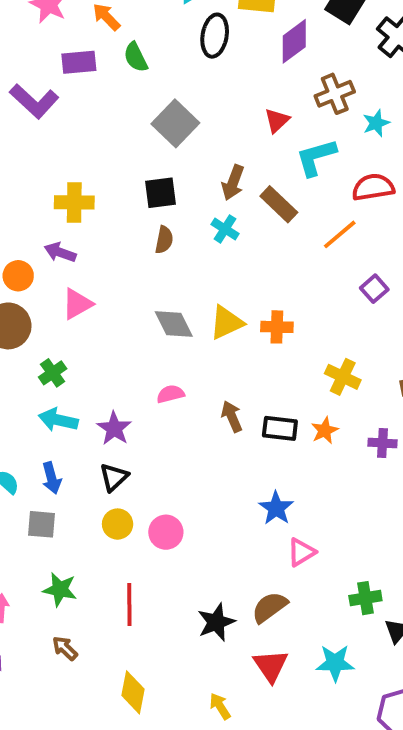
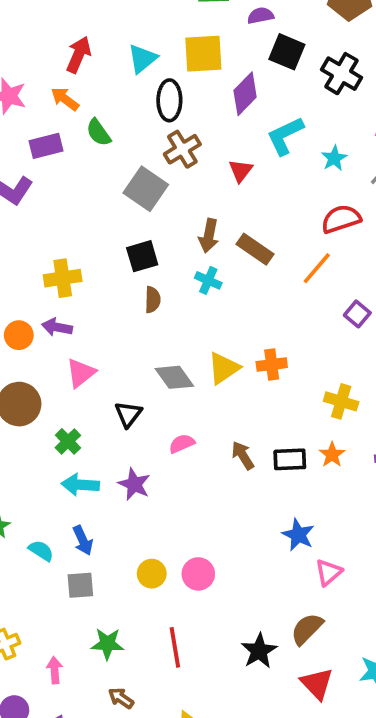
brown cross: (335, 94) -> (182, 149), moved
cyan L-shape: (316, 157) -> (285, 136), moved
orange circle: (18, 276) -> (19, 335), moved
black triangle: (114, 477) -> (128, 414), moved

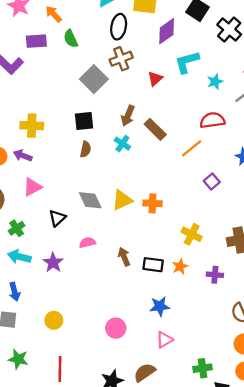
blue star: (298, 535) -> (160, 306), moved, turned 30
pink circle: (198, 574) -> (116, 328), moved

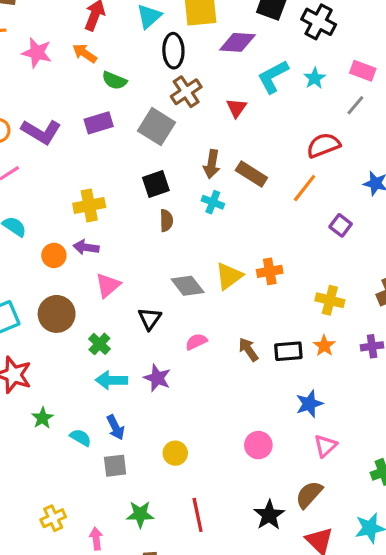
purple diamond: (167, 31) -> (237, 42), turned 52
green semicircle: (71, 39) -> (114, 81), turned -30
purple rectangle: (36, 41) -> (99, 123), moved
cyan star: (215, 82) -> (315, 78), moved

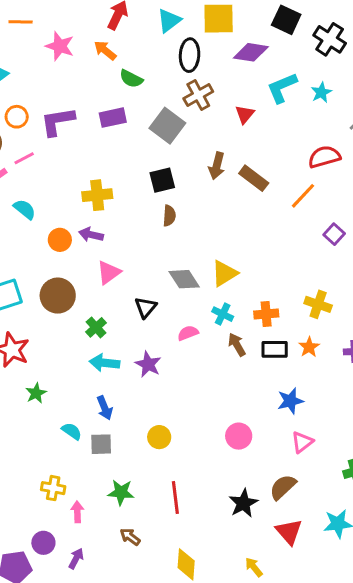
purple L-shape: (41, 132) -> (58, 121), turned 135
cyan cross: (213, 202) -> (223, 314), moved
orange cross: (270, 271) -> (266, 314), moved
cyan semicircle: (81, 438) -> (72, 431), moved
yellow cross: (53, 518) -> (53, 488), moved, turned 30

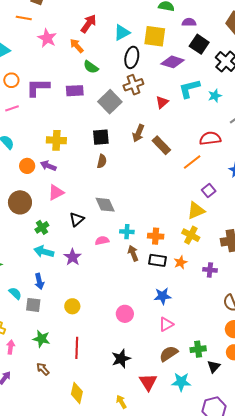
yellow triangle: (224, 273) -> (196, 210), moved
cyan cross: (223, 314) -> (127, 232), turned -32
brown semicircle: (283, 487) -> (169, 354), moved

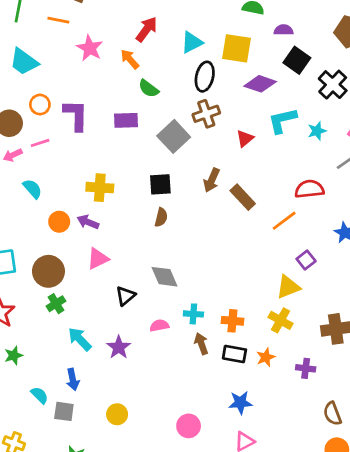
purple L-shape: (38, 88) -> (76, 115), turned 90
green cross: (42, 227) -> (56, 304), moved
cyan arrow: (44, 252) -> (80, 339), turned 30

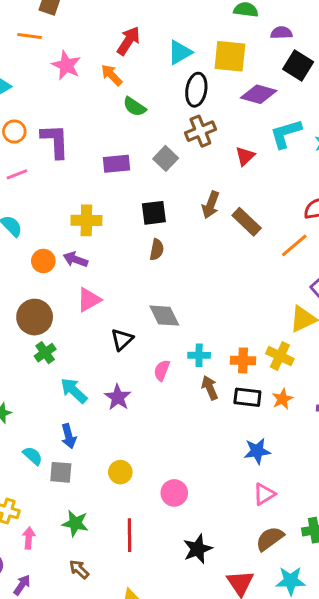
purple rectangle: (126, 120) -> (117, 164), moved
gray square: (174, 136) -> (166, 158), size x0.7
yellow cross: (281, 320) -> (280, 356), moved
pink semicircle: (159, 325) -> (162, 370), turned -54
pink circle: (189, 426) -> (174, 493), moved

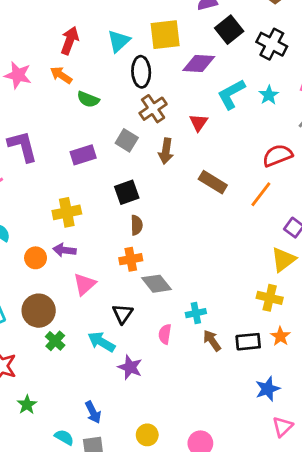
black square: (298, 66) -> (229, 30), turned 32
brown arrow: (211, 205) -> (166, 151), moved
orange cross: (243, 360) -> (131, 259), moved
cyan arrow: (74, 391) -> (101, 342), moved

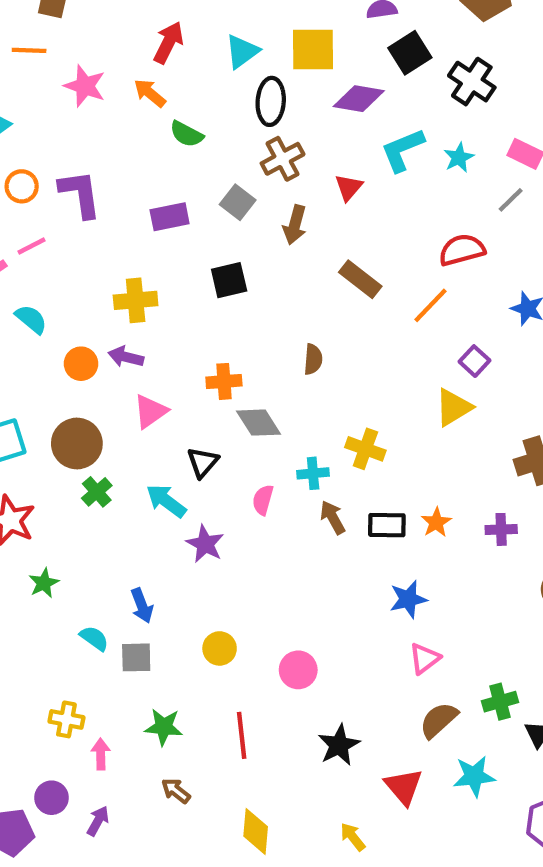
brown semicircle: (137, 225) -> (313, 359), moved
yellow cross: (270, 298) -> (365, 449), moved

